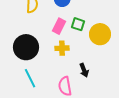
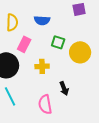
pink rectangle: (59, 26) -> (24, 44), moved

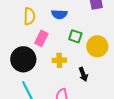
black arrow: (64, 88) -> (83, 74), moved

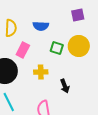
yellow circle: (97, 46) -> (79, 46), moved

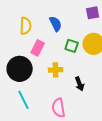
blue semicircle: (41, 26) -> (56, 24), turned -119

